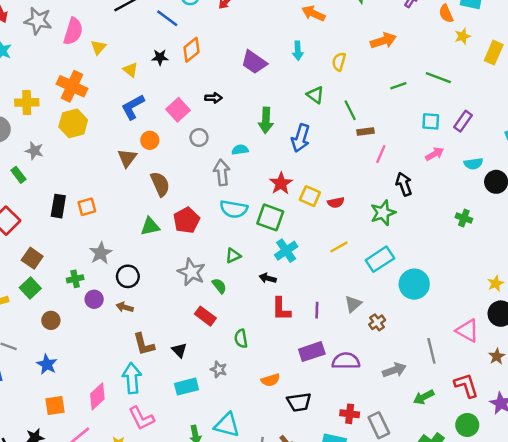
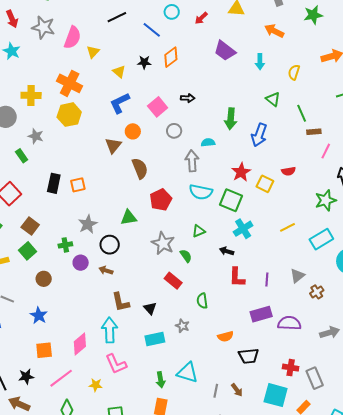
purple trapezoid: (254, 62) -> (225, 51), moved
red semicircle: (336, 203) -> (288, 171), moved
green triangle: (150, 226) -> (129, 217), moved

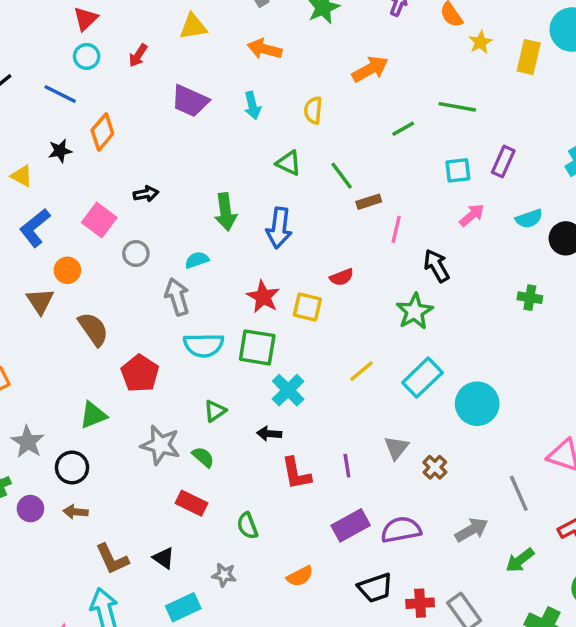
black trapezoid: (249, 356) -> (375, 588), moved

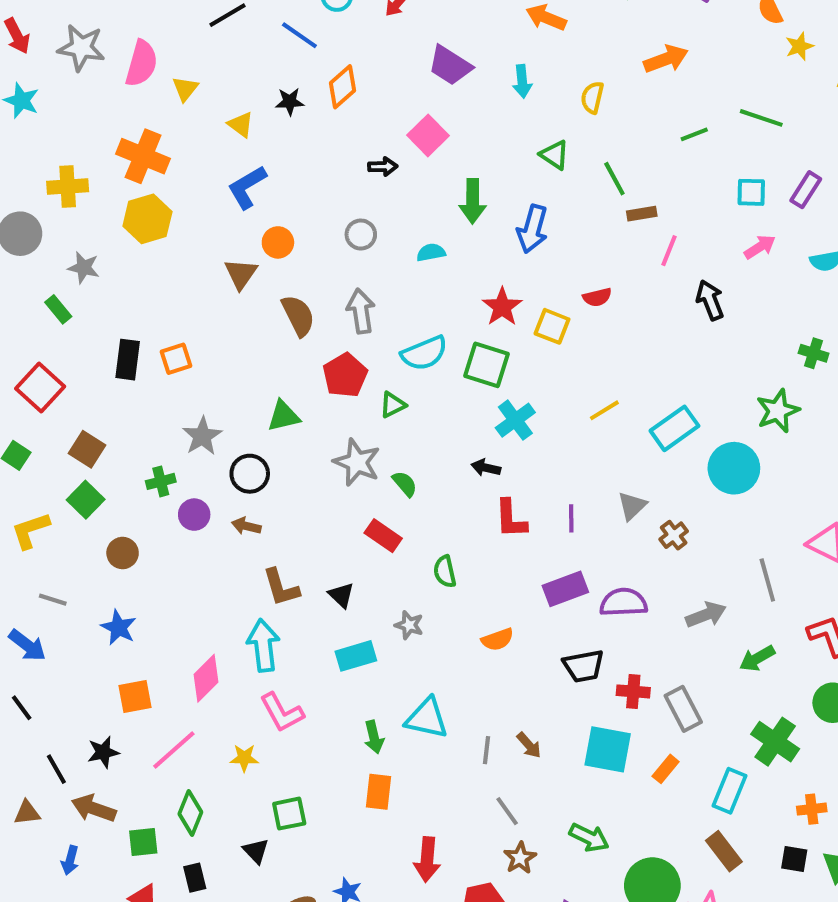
pink square: (99, 220) -> (428, 135), moved
gray arrow: (177, 297) -> (361, 311), moved
green star: (415, 311) -> (778, 411), moved
cyan semicircle: (204, 345) -> (424, 353), turned -30
green triangle: (215, 411) -> (393, 405), moved

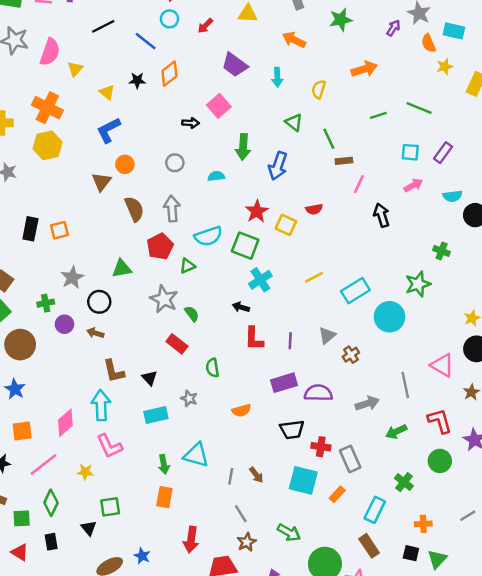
brown circle: (123, 553) -> (20, 345), size x1.6
green cross: (775, 742) -> (404, 482), size x0.7

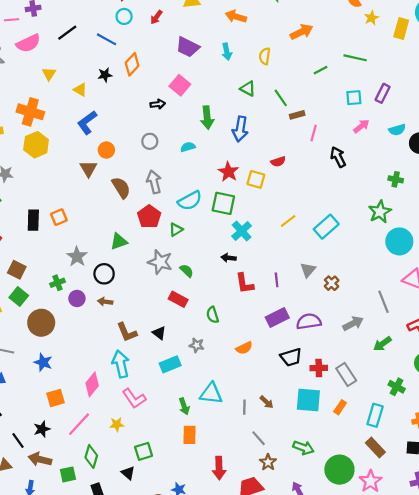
pink semicircle: (50, 52) -> (28, 43), moved, turned 55
cyan circle: (390, 317) -> (399, 241), moved

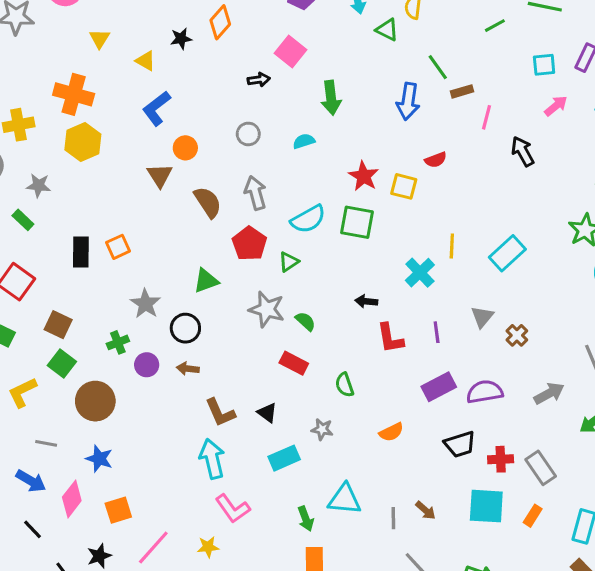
green triangle: (248, 89) -> (387, 30), moved
blue arrow: (240, 129) -> (408, 101), moved
yellow line: (288, 221) -> (452, 246), turned -49
cyan cross: (242, 231) -> (420, 273), moved
pink diamond: (92, 384) -> (72, 499), moved

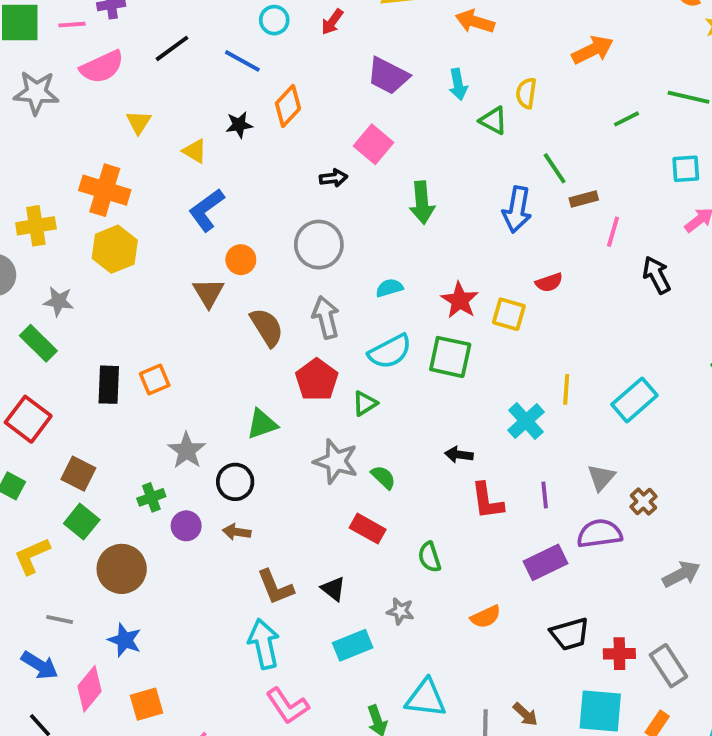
gray circle: (248, 134) -> (319, 245), size x1.6
cyan semicircle: (304, 141) -> (389, 288), moved
green rectangle: (23, 220) -> (38, 343), size x1.4
purple semicircle: (485, 392) -> (599, 534), moved

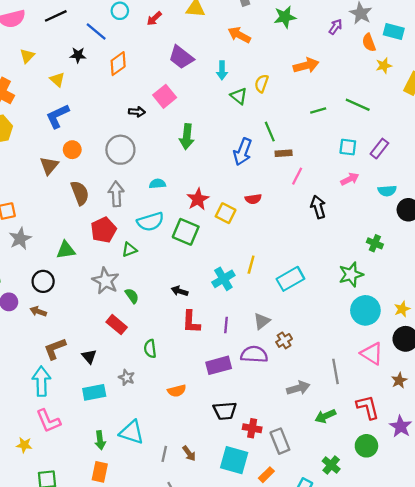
black star: (239, 125) -> (78, 55), moved
gray star: (187, 451) -> (20, 239), moved
brown L-shape: (275, 587) -> (55, 349), turned 80

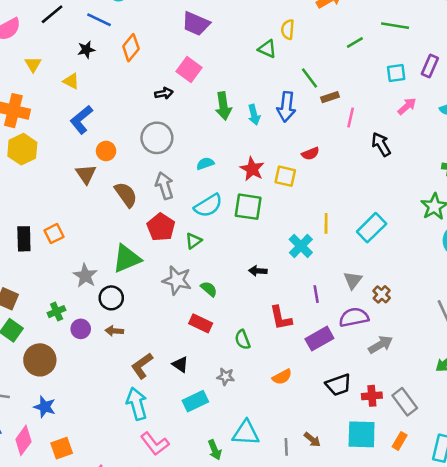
cyan arrow: (222, 70) -> (254, 115), moved
gray star: (20, 239) -> (85, 276), moved
green triangle: (66, 250) -> (127, 259), size x1.4
red L-shape: (191, 322) -> (281, 318), moved
gray arrow: (298, 388) -> (381, 345), moved

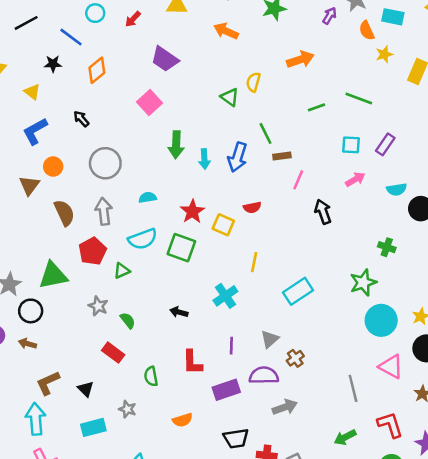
black arrow: (164, 93) -> (81, 119), moved, turned -132
yellow line: (326, 223) -> (254, 262), moved
gray star: (177, 280) -> (98, 306), size x0.7

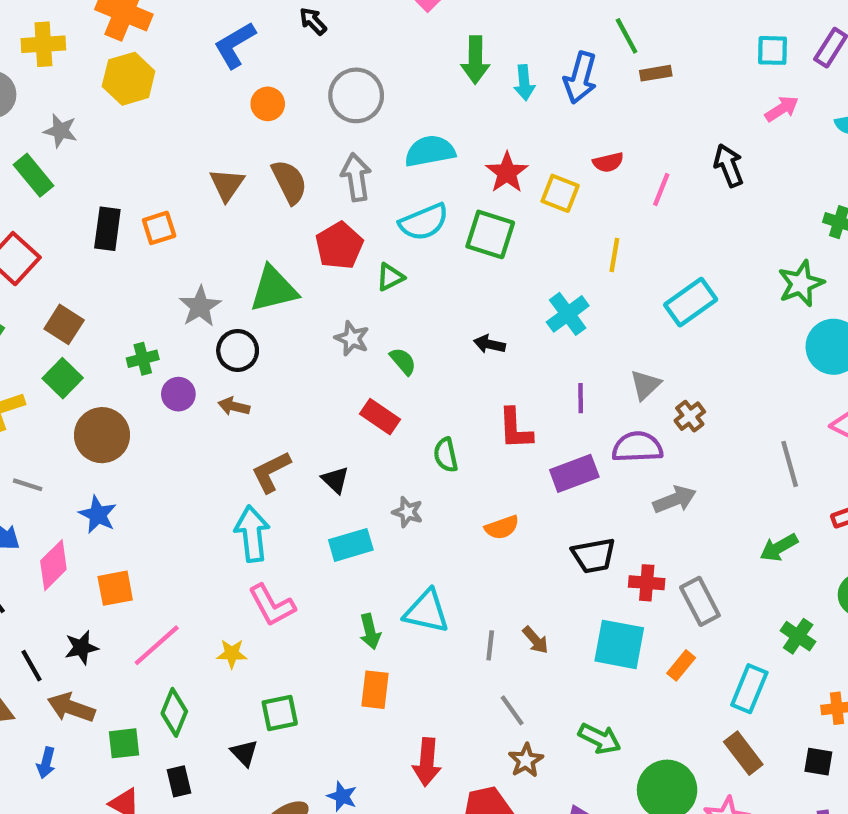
pink line: (298, 180) -> (661, 189), moved
brown triangle: (29, 185) -> (227, 185), moved
cyan semicircle: (148, 197) -> (430, 151), size x1.6

